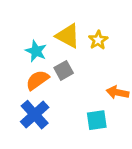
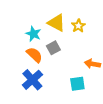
orange semicircle: (37, 80) -> (34, 55), turned 78

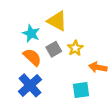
yellow star: (78, 26) -> (75, 48), moved

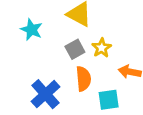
cyan star: (31, 33) -> (31, 30), moved
orange semicircle: (32, 57) -> (83, 79), moved, turned 42

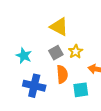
cyan star: (31, 30) -> (24, 56), moved
blue cross: (46, 94) -> (34, 86), turned -35

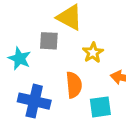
gray square: (56, 53) -> (49, 41), moved, turned 32

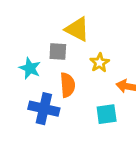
orange semicircle: (74, 85) -> (68, 85), moved

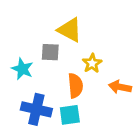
orange semicircle: (68, 85) -> (75, 86), moved
cyan square: (107, 114) -> (70, 115), moved

